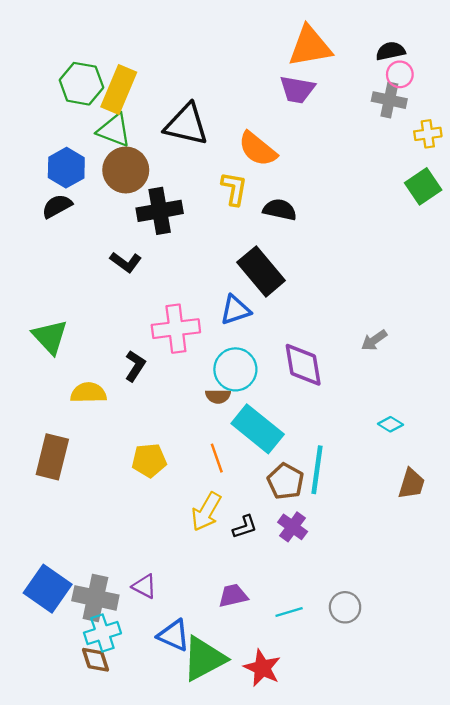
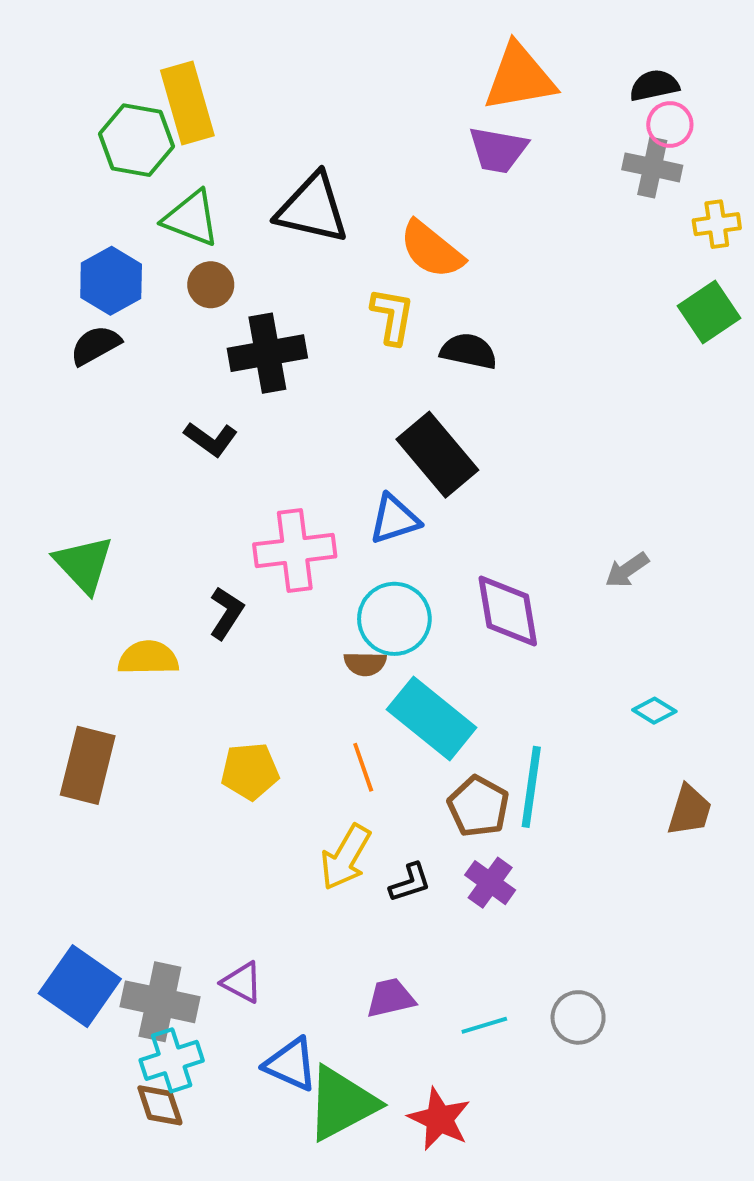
yellow rectangle: (119, 90) -> (187, 103), moved, turned -39
brown circle: (126, 170) -> (211, 285), size x0.6

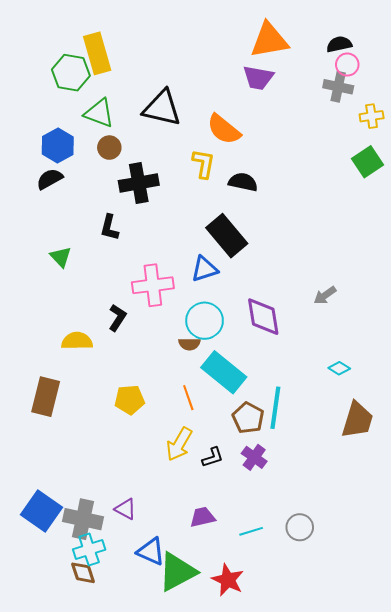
black L-shape: (211, 439) -> (109, 228), turned 68
green triangle: (84, 564) -> (61, 257), moved, size x0.7
brown trapezoid: (689, 810) -> (357, 420), size x1.4

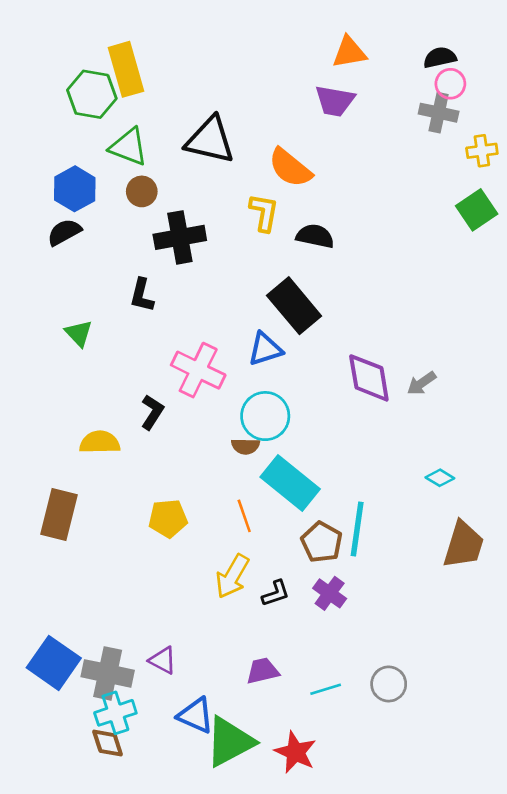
orange triangle: (269, 40) -> (349, 52), size x0.7
pink cross: (153, 285) -> (198, 370), turned 33
purple diamond: (263, 317) -> (369, 378), moved

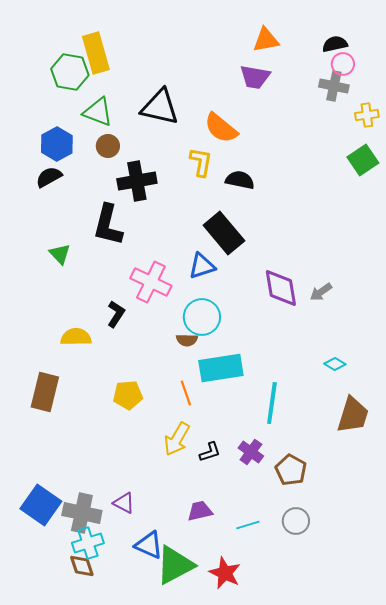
black L-shape: (142, 295) -> (108, 225), size x1.6
cyan rectangle: (290, 483) -> (221, 368), turned -48
brown pentagon: (322, 542) -> (291, 470), moved

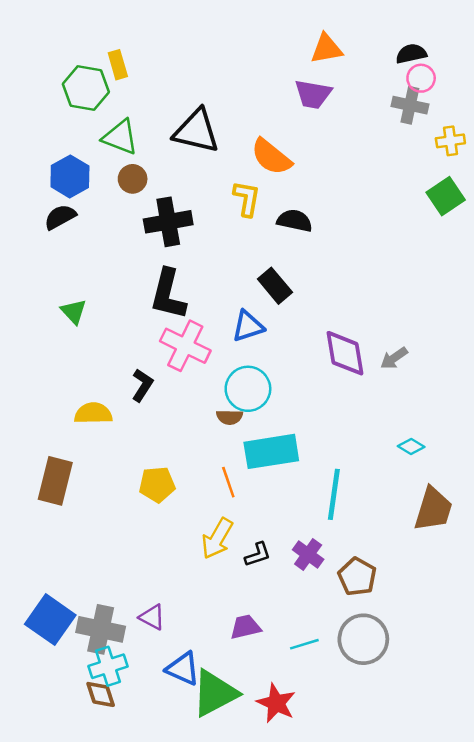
yellow rectangle: (96, 53) -> (118, 65), size x0.6
black L-shape: (108, 225) -> (168, 294), moved
black rectangle: (224, 233) -> (275, 286), size x0.7
gray circle: (296, 521) -> (363, 639), size x1.5

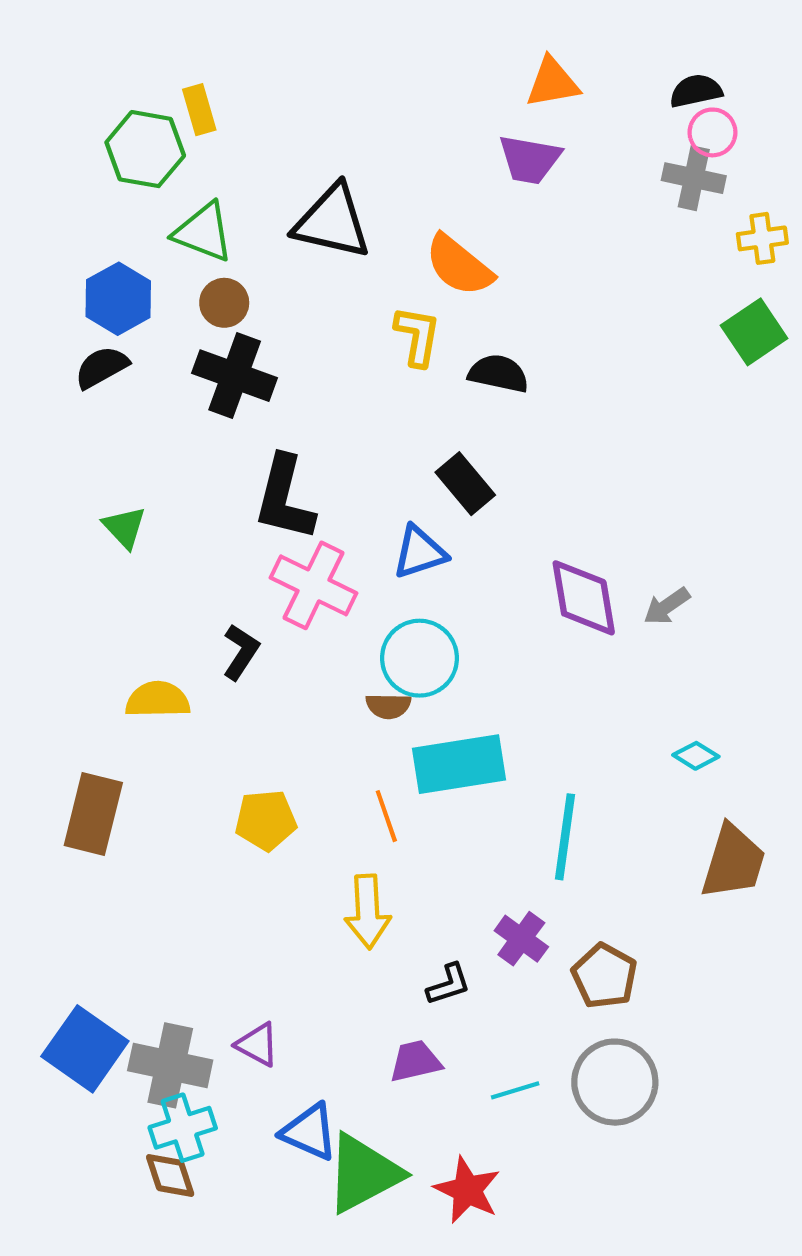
black cross: (168, 222) -> (235, 376), moved, turned 30
yellow arrow: (217, 539) -> (368, 912), turned -33
black L-shape: (258, 555) -> (449, 984), moved

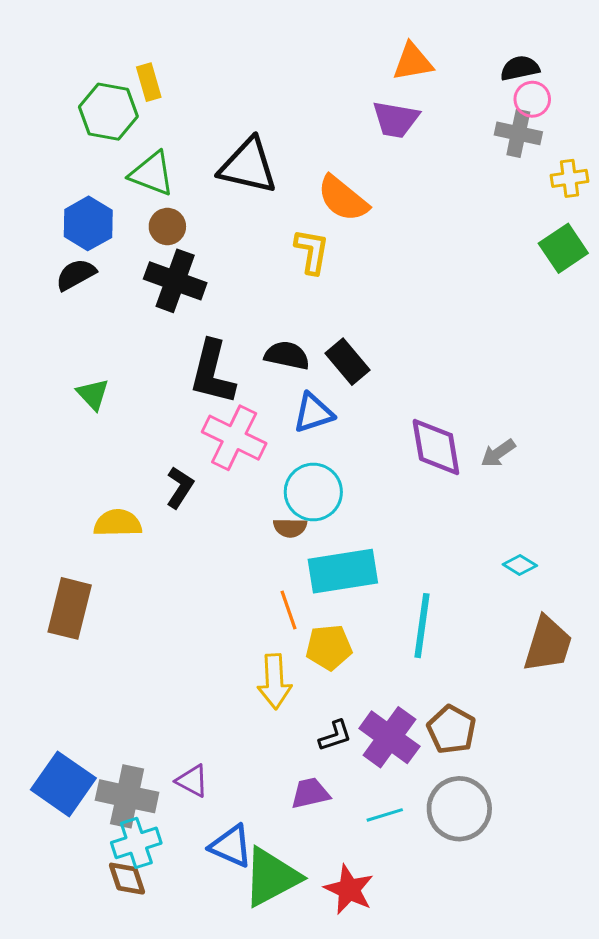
black semicircle: (498, 373) -> (287, 355), moved
yellow pentagon: (266, 820) -> (329, 647), moved
purple cross: (521, 939) -> (389, 737), moved, size x1.5

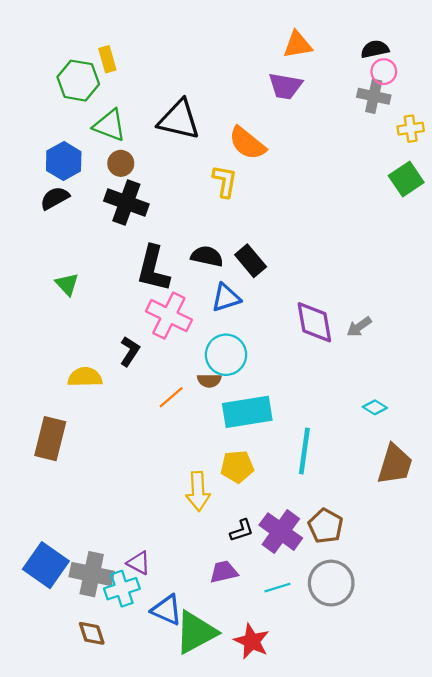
orange line: (288, 610) -> (171, 397), moved, turned 68
cyan cross: (136, 843) -> (122, 589), moved

